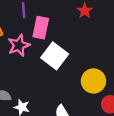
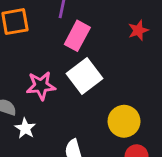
pink star: (19, 45) -> (41, 86), moved

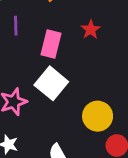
pink rectangle: (77, 36) -> (51, 44), moved

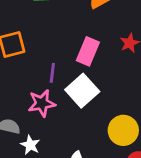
purple line: (16, 26) -> (52, 73), moved

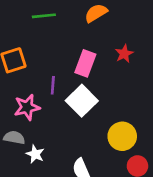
pink star: (42, 103) -> (27, 107), moved

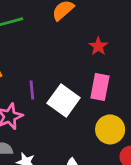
pink rectangle: (85, 63) -> (100, 87), moved

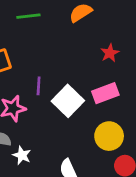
pink rectangle: (100, 87) -> (105, 93), turned 50

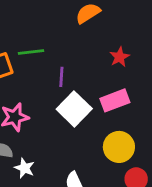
green line: (28, 16) -> (31, 52), moved
purple line: (39, 86) -> (61, 77), moved

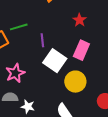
pink rectangle: (115, 100) -> (81, 50), turned -36
yellow circle: (119, 147) -> (75, 82), moved

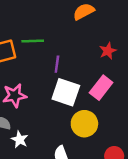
white square: (55, 61) -> (66, 92), turned -30

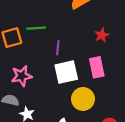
pink rectangle: (101, 88) -> (97, 67), turned -48
white square: (66, 92) -> (66, 72), turned -30

